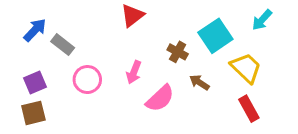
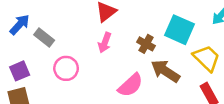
cyan square: (215, 36) -> (179, 30), turned -32
pink arrow: (134, 72) -> (105, 43), moved
brown arrow: (199, 82) -> (165, 71), size x1.6

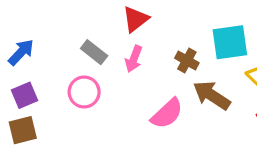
blue arrow: (20, 25) -> (21, 52), moved
cyan square: (179, 30) -> (230, 42), turned -32
gray rectangle: (44, 37) -> (94, 52), moved

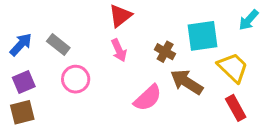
gray rectangle: (94, 52) -> (58, 45), moved
pink arrow: (134, 59) -> (119, 50), turned -45

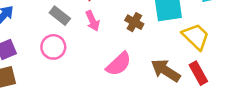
gray rectangle: (58, 45) -> (60, 16), moved
brown arrow: (187, 82) -> (166, 70), moved

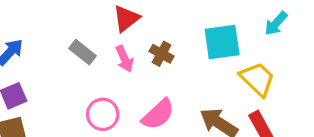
brown cross: (134, 22) -> (162, 54), moved
pink circle: (53, 47) -> (103, 114), moved

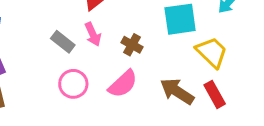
gray rectangle: (82, 52) -> (63, 42), moved
brown cross: (162, 54) -> (132, 45), moved

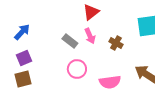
pink semicircle: (123, 84) -> (110, 82), moved, turned 35

